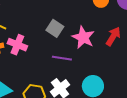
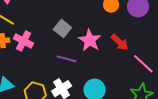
red arrow: (113, 36) -> (120, 42), turned 96

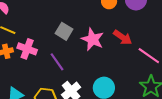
purple line: (66, 59) -> (57, 62), moved, turned 48

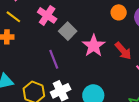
pink cross: (27, 49) -> (47, 15), moved

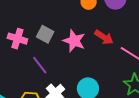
pink cross: (47, 15) -> (17, 39), moved

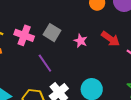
pink star: (74, 41) -> (81, 41), size x0.6

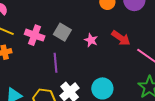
purple line: (45, 63) -> (55, 63), turned 30

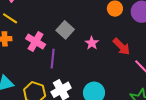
pink cross: (35, 35) -> (36, 42), moved

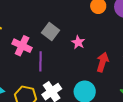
red arrow: (122, 47) -> (103, 62), moved, turned -114

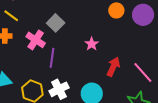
gray square: (50, 32) -> (56, 23), moved

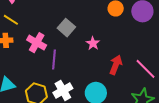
gray square: (56, 23) -> (66, 28), moved

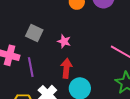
red arrow: (116, 65) -> (66, 68), moved

